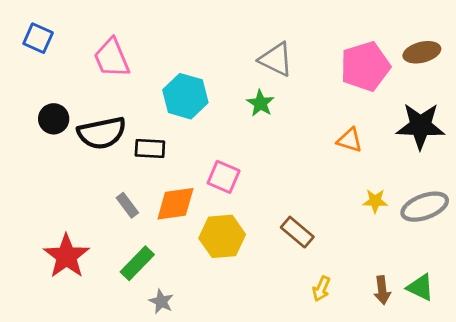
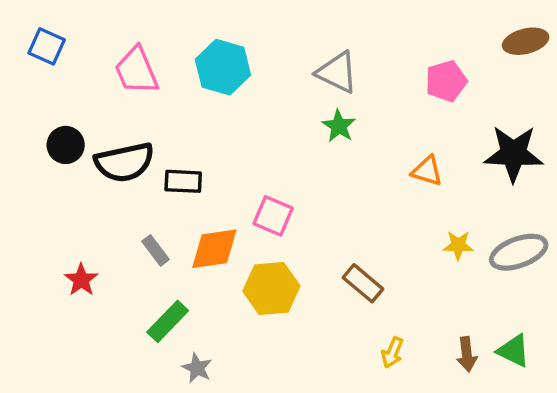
brown ellipse: (422, 52) -> (526, 41), moved
pink pentagon: (365, 66) -> (446, 81), size x0.7
cyan hexagon: (185, 96) -> (223, 67), moved
green star: (260, 103) -> (339, 126), moved
red star: (66, 256) -> (81, 280), moved, size x0.6

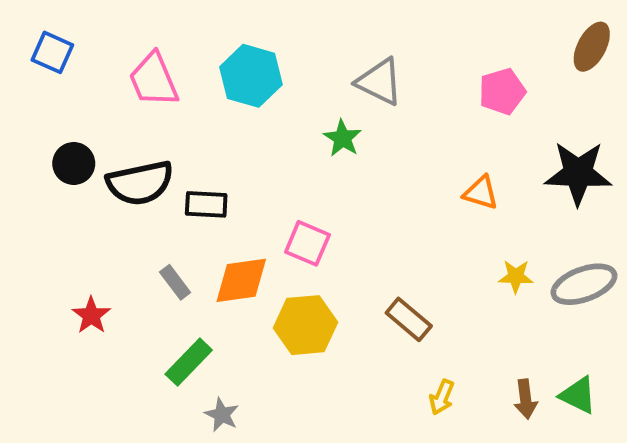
brown ellipse: (526, 41) -> (592, 47), turned -48
green star: (339, 126) -> (342, 138), moved

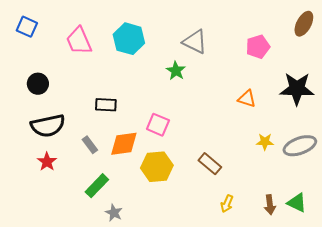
black semicircle: (140, 183) -> (48, 126), moved

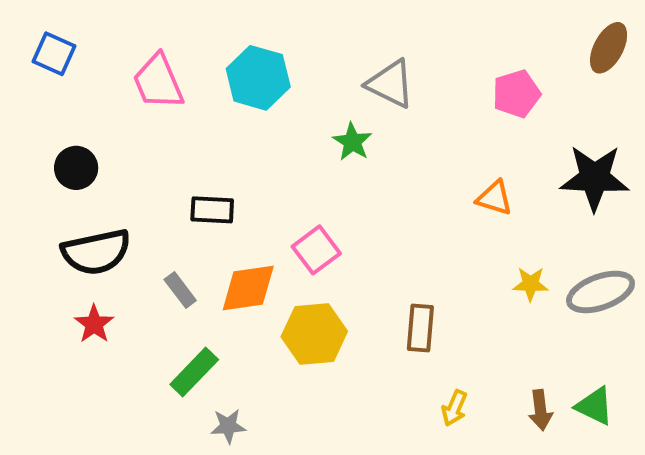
pink square: (158, 125) -> (316, 250), turned 30
brown rectangle: (210, 164) -> (420, 328), turned 55
gray star: (114, 213) -> (228, 426), turned -30

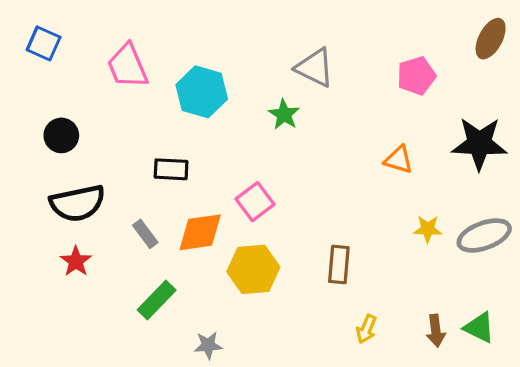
cyan hexagon: (258, 78) -> (202, 92), moved
gray star: (228, 426) -> (208, 345), moved

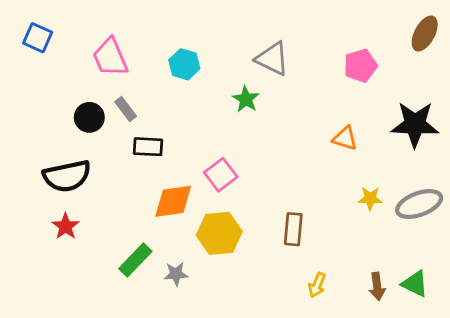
cyan hexagon: (202, 92) -> (184, 64), moved, size x0.7
black circle: (61, 135) -> (89, 117), moved
gray rectangle: (145, 234) -> (126, 109), moved
gray star: (208, 345) -> (176, 274), moved

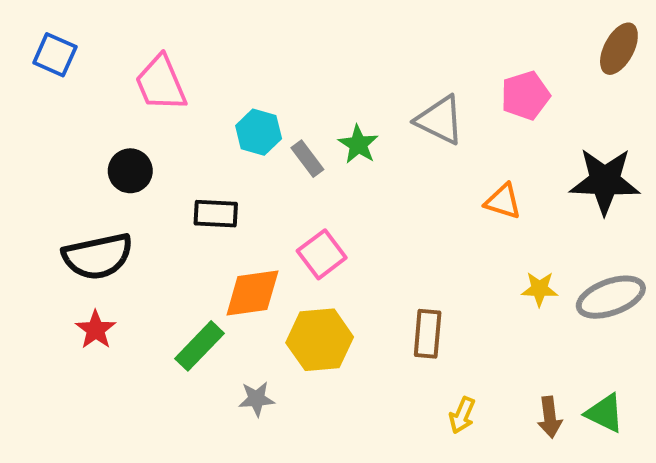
gray triangle: (272, 59) -> (440, 120), moved
cyan hexagon: (184, 64) -> (259, 132), moved
gray rectangle: (126, 109) -> (307, 159), moved
green rectangle: (135, 260) -> (199, 346), moved

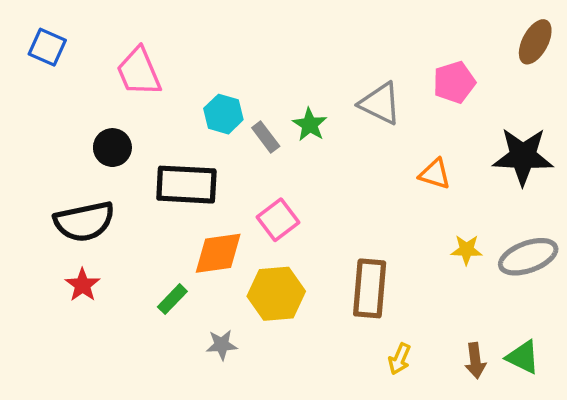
black rectangle: (216, 214) -> (186, 185), size x1.6
brown rectangle: (428, 334) -> (370, 288), size x1.4
green rectangle: (199, 346) -> (172, 299), size x0.7

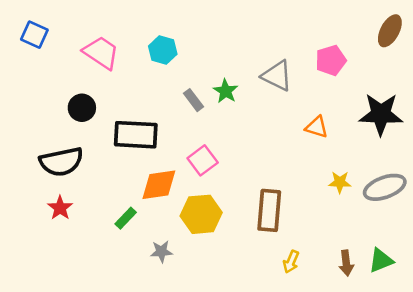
pink trapezoid: (139, 72) -> (101, 53), turned 147
cyan hexagon: (223, 114) -> (163, 50), moved
green triangle: (523, 357) -> (381, 260), turned -48

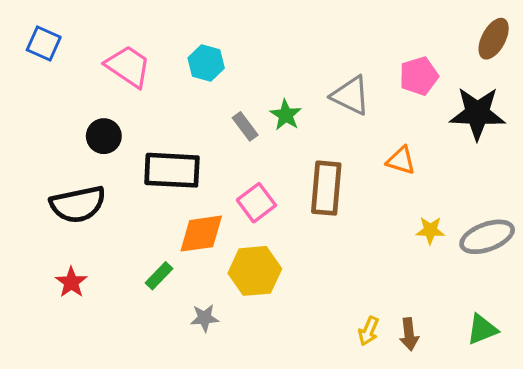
black star: (381, 114) -> (477, 113), moved
red star: (60, 208) -> (71, 282), moved
brown rectangle: (269, 210) -> (326, 188), moved
brown arrow: (346, 263) -> (409, 334), moved

